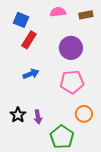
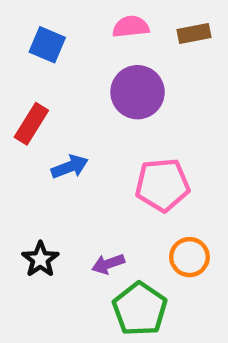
red rectangle: (29, 40) -> (31, 124), moved
purple circle: (71, 48) -> (138, 92), moved
purple arrow: (38, 117) -> (108, 264), moved, turned 80

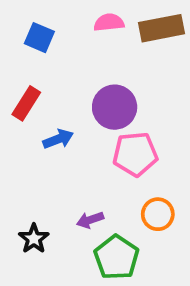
brown rectangle: (194, 33) -> (162, 28), size x1.6
purple circle: (138, 92) -> (115, 107), moved
black star: (40, 259) -> (34, 239), moved

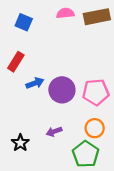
purple circle: (115, 107) -> (62, 90), moved
pink pentagon: (135, 154) -> (96, 92), moved
green pentagon: (116, 257) -> (86, 154), moved

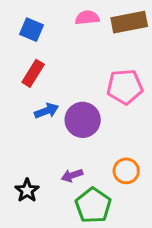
red rectangle: (16, 62) -> (33, 73), moved
pink pentagon: (96, 92) -> (125, 87), moved
green pentagon: (86, 154) -> (93, 205), moved

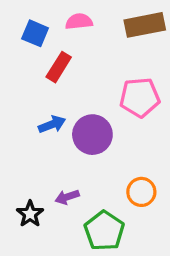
pink semicircle: (87, 18) -> (79, 22), moved
red rectangle: (33, 73) -> (59, 67), moved
purple arrow: (72, 175) -> (67, 197), moved

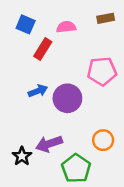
pink semicircle: (79, 22) -> (66, 27), moved
brown rectangle: (145, 25) -> (106, 18), size x0.6
purple arrow: (67, 197) -> (49, 144), size x1.5

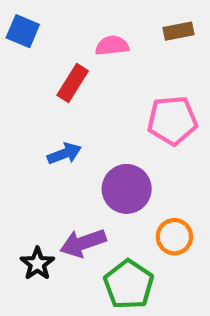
blue square: (26, 24) -> (23, 31), moved
purple circle: (67, 98) -> (127, 189), moved

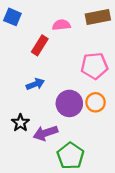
brown rectangle: (179, 31) -> (98, 17), size x1.5
orange circle: (174, 237) -> (96, 102), moved
black star: (37, 264) -> (20, 123), moved

